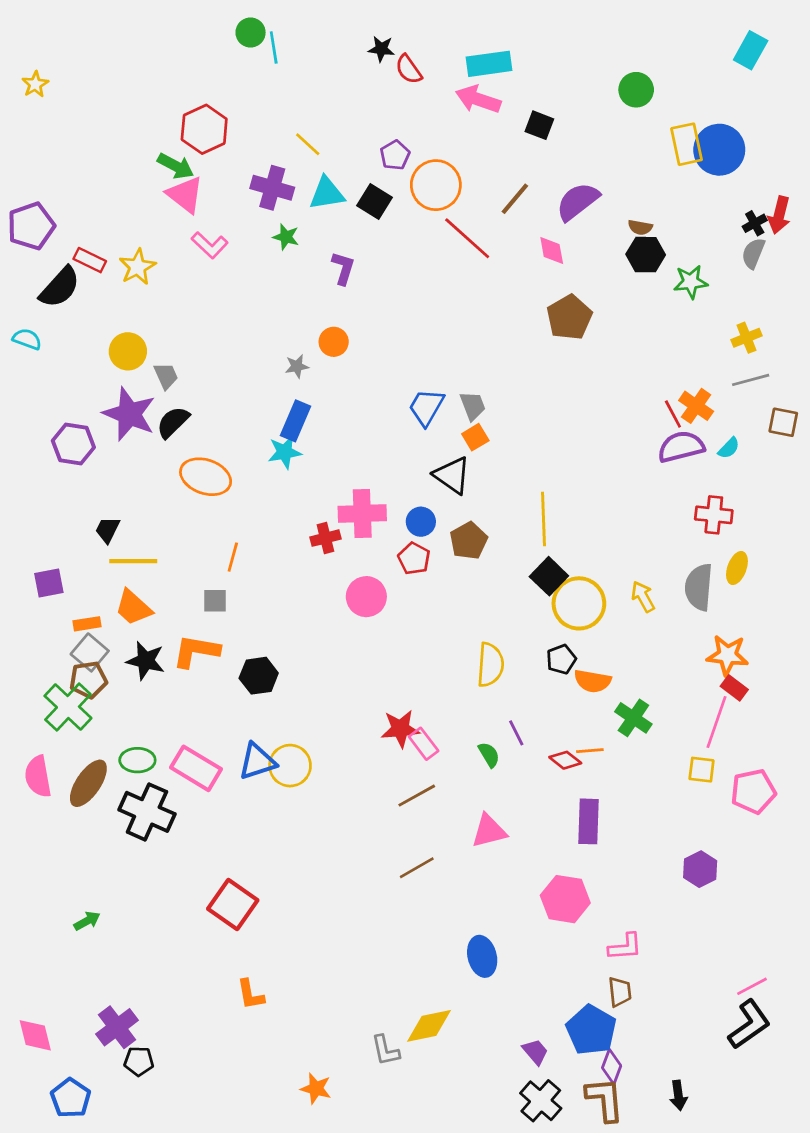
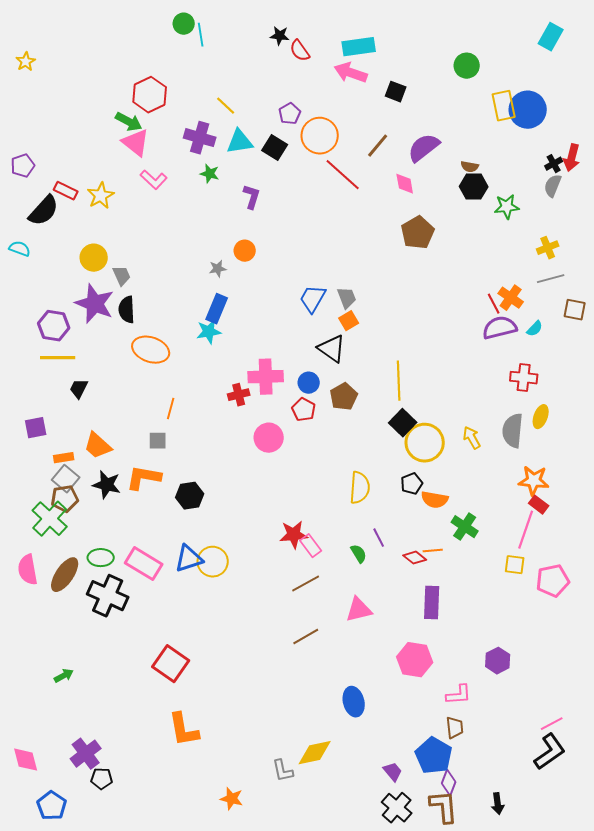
purple pentagon: (31, 226) -> (23, 166), size x0.7
black semicircle: (173, 422) -> (127, 310), turned -48
yellow line: (133, 561) -> (58, 358), moved
purple hexagon: (700, 869) -> (498, 661), moved
orange L-shape: (251, 994) -> (184, 730), size x1.5

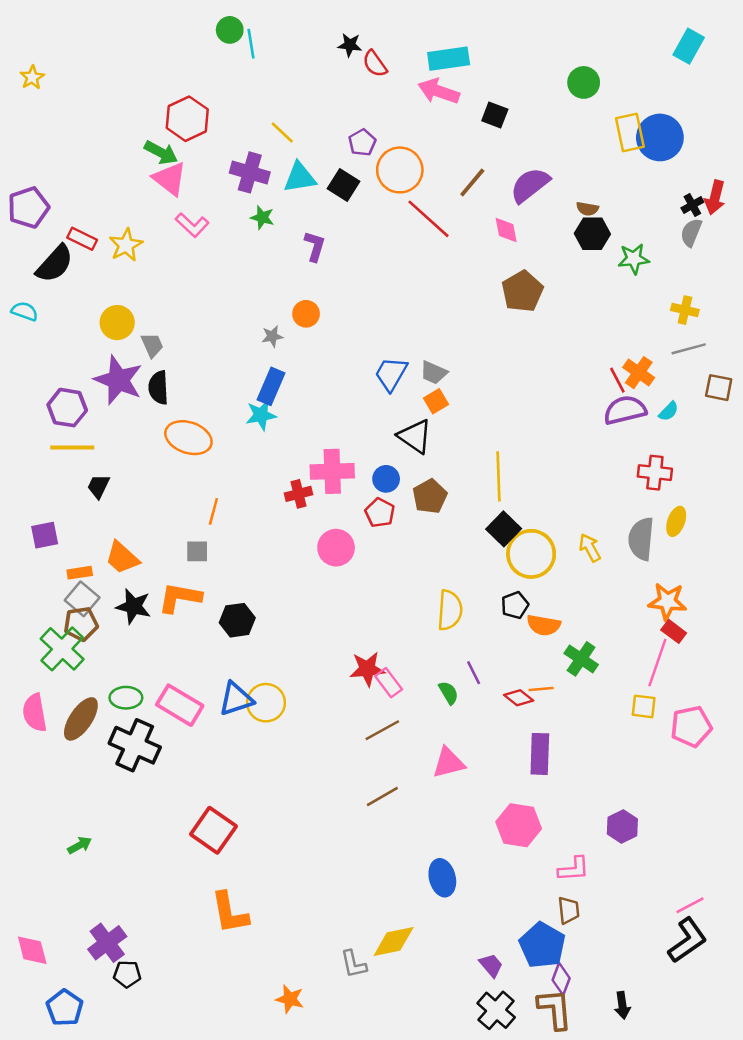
purple pentagon: (23, 166) -> (28, 208), size x1.4
yellow cross: (548, 248) -> (685, 310), turned 35
gray trapezoid: (347, 298) -> (434, 373), turned 135

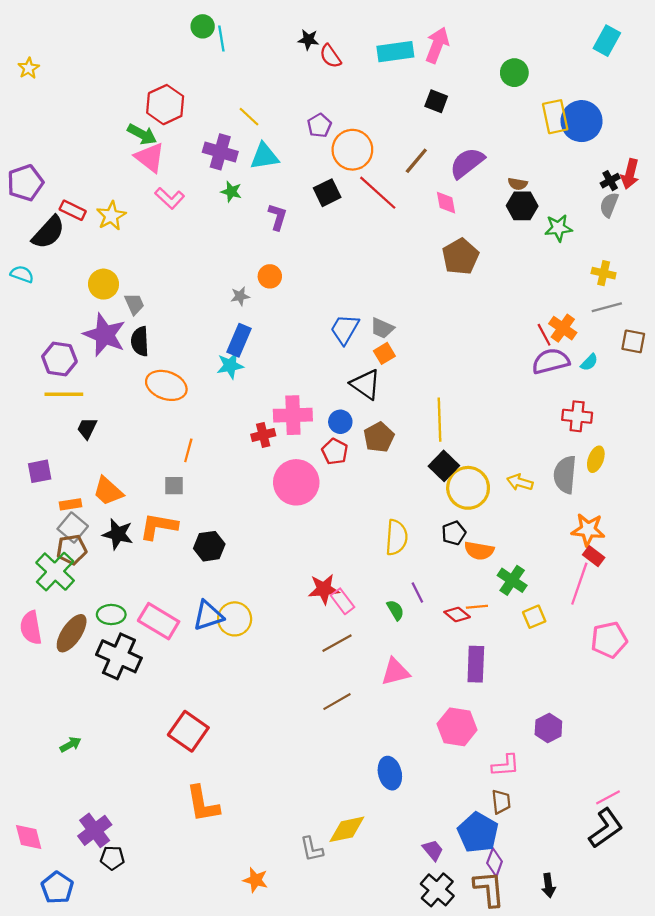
pink arrow: (439, 91) -> (437, 45), moved, turned 92
black square: (344, 185) -> (327, 193), moved, turned 32
pink circle: (336, 548) -> (296, 482), size x1.4
yellow arrow: (590, 548) -> (520, 482), turned -45
yellow square: (644, 706) -> (534, 617), moved, turned -30

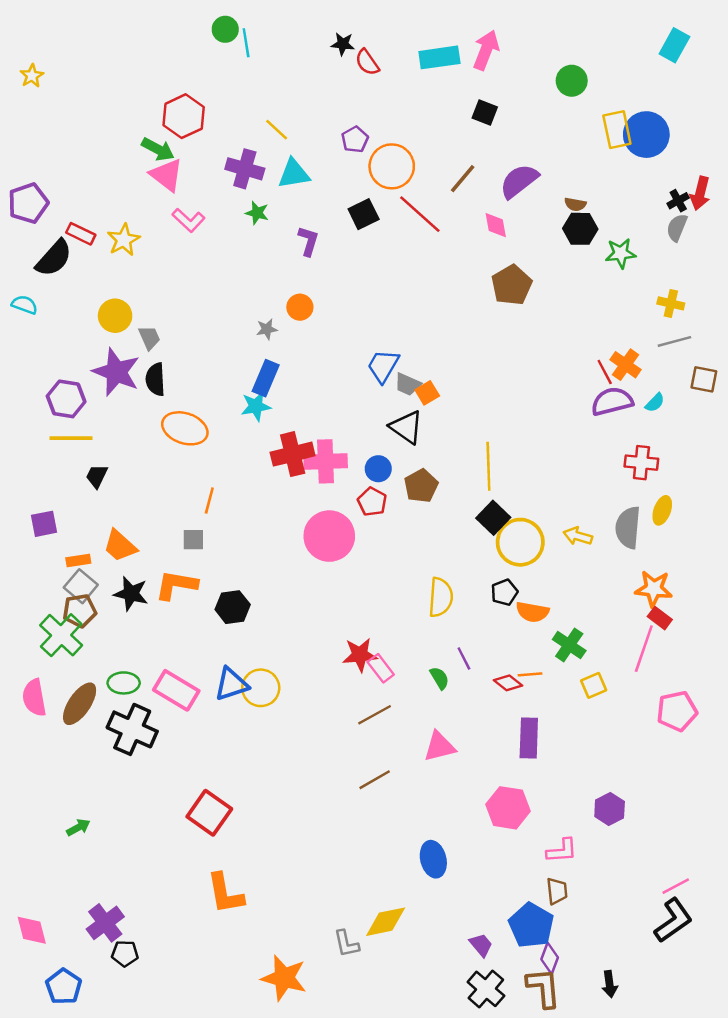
gray trapezoid: (382, 328) -> (408, 384), moved
red cross: (263, 435) -> (293, 454), moved, size x1.6
orange star: (256, 880) -> (284, 978), size x1.6

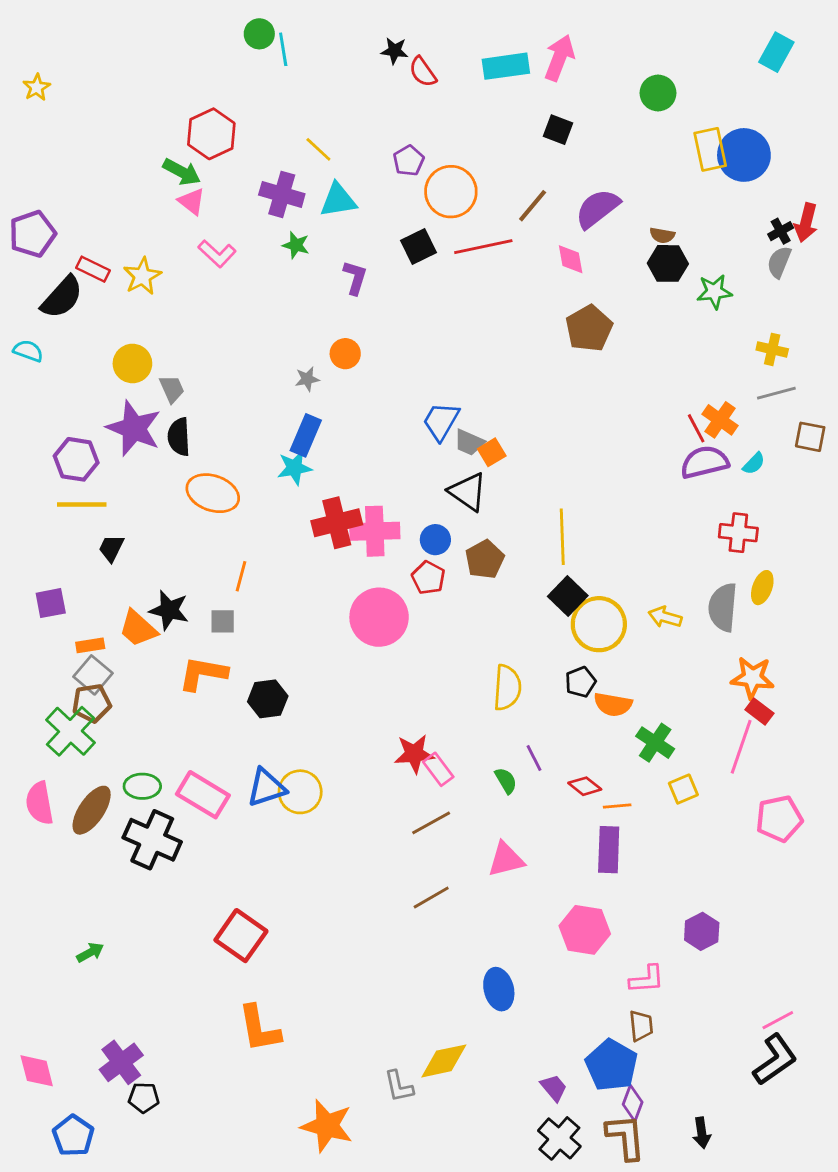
pink triangle: (166, 175) -> (192, 201), size x0.7
red line: (420, 214) -> (483, 247), turned -54
black star: (131, 594) -> (169, 610), moved
orange line: (530, 674) -> (617, 806), moved

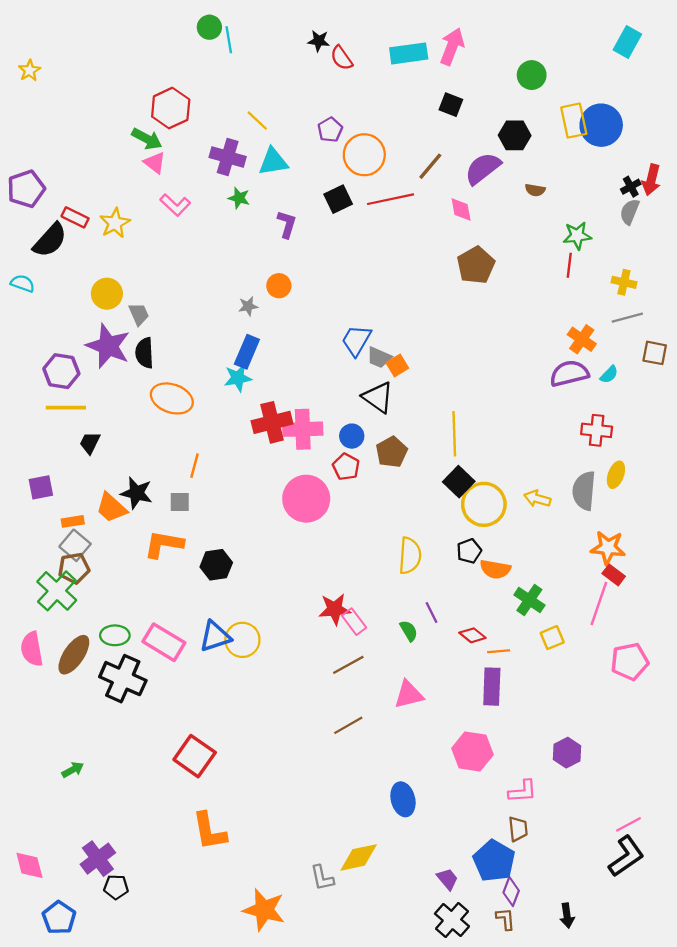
black hexagon: (668, 263) -> (515, 135), moved
red line: (696, 428) -> (569, 265), moved, turned 35
brown L-shape: (626, 1137) -> (505, 919), size x0.6

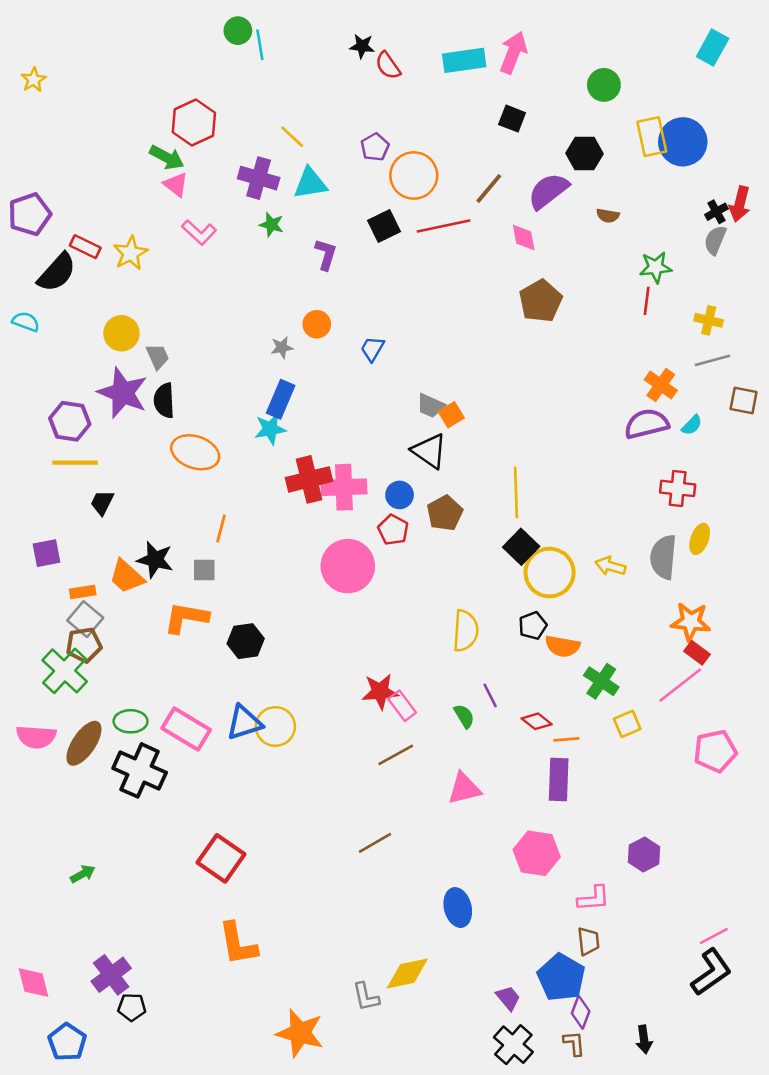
blue trapezoid: (356, 340) -> (372, 349), moved, size x0.7
pink line: (599, 603) -> (680, 685), turned 33
pink semicircle: (32, 649) -> (36, 737), turned -76
brown line: (348, 725) -> (375, 843), moved

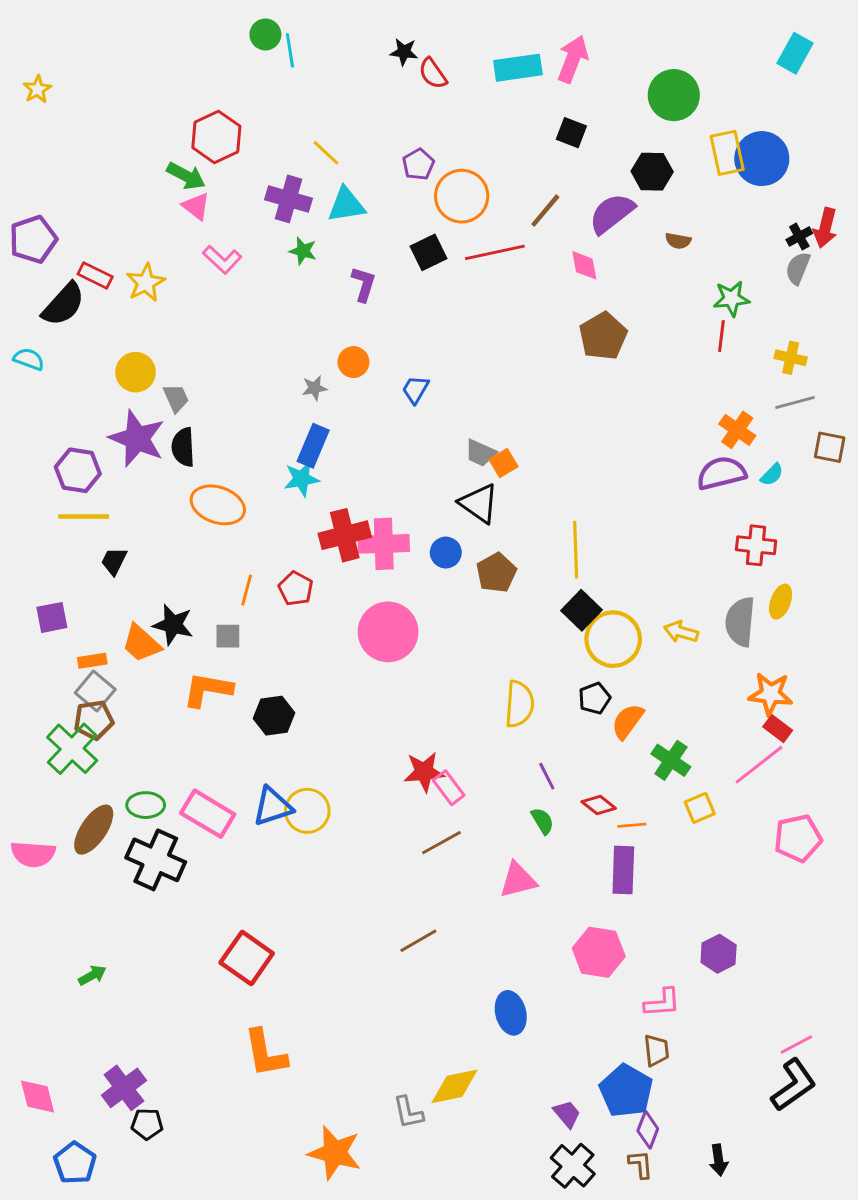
green circle: (604, 85) -> (674, 95), size x1.4
red pentagon: (393, 530) -> (296, 589), moved
orange semicircle: (563, 646) -> (628, 721), turned 116
green semicircle: (464, 716) -> (542, 821), moved
pink semicircle: (36, 737) -> (33, 854), moved

